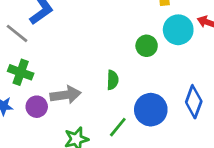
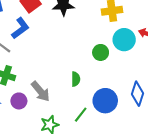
gray arrow: (66, 95) -> (40, 91), turned 60

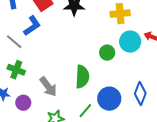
green semicircle: (76, 79) -> (82, 77), size x1.6
purple circle: (19, 101) -> (23, 103), moved

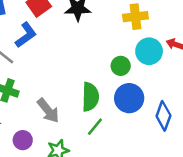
blue circle: (109, 99) -> (129, 98), moved
purple circle: (23, 103) -> (23, 140), moved
green line: (85, 111) -> (95, 127), moved

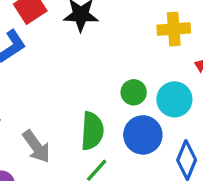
yellow cross: (135, 17) -> (174, 29), moved
cyan circle: (149, 51) -> (174, 99), moved

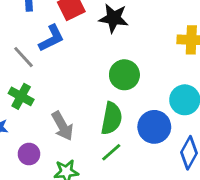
green circle: (134, 92) -> (124, 75), moved, size x1.4

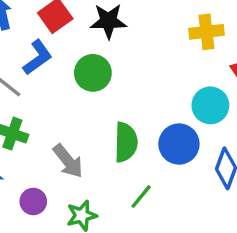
green circle: (124, 75) -> (93, 73), moved
green line: (111, 152) -> (141, 197), moved

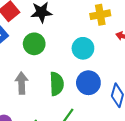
cyan circle: (210, 105) -> (83, 48), moved
gray arrow: (68, 161) -> (22, 83), moved, turned -140

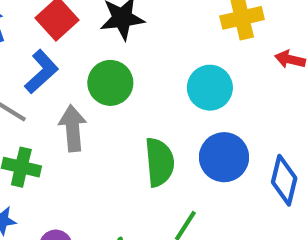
gray arrow: (22, 83) -> (73, 128), moved

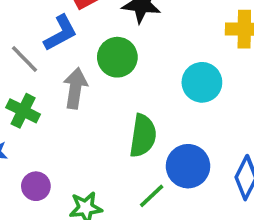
blue circle: (224, 157) -> (188, 166), moved

